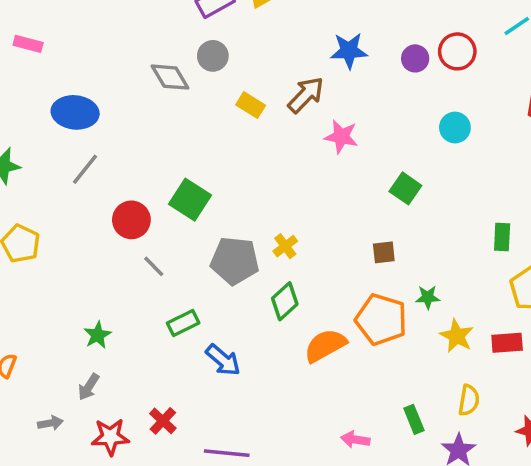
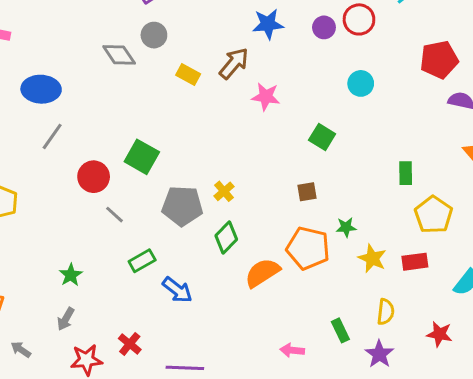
gray arrow: (50, 423) -> (21, 350), moved, turned -132

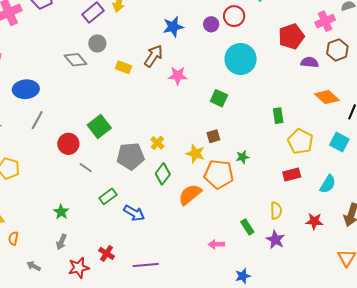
cyan circle: (361, 83) -> (241, 59), size x1.8
green square: (142, 157) -> (99, 126), turned 30
yellow star: (372, 258) -> (195, 153), moved

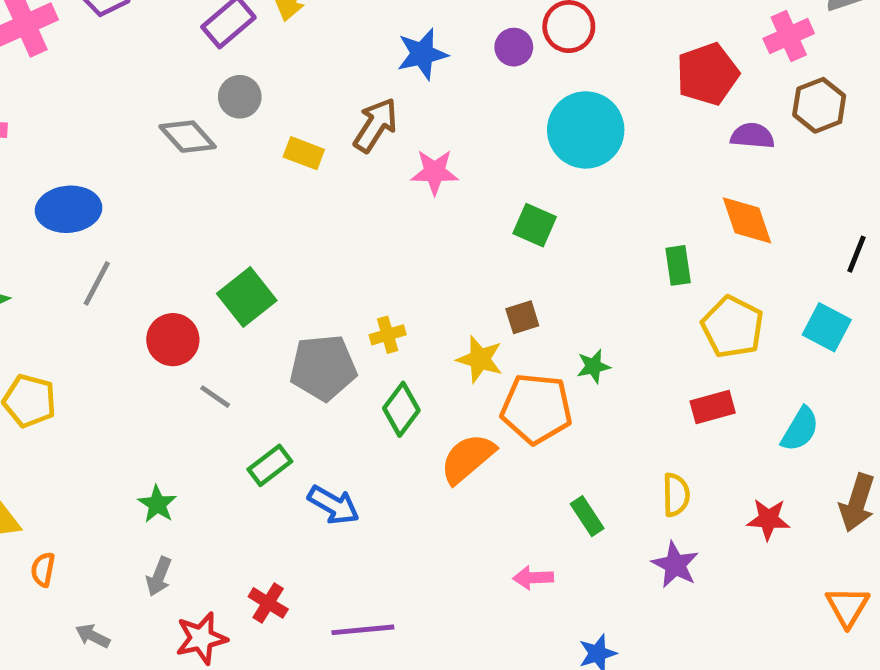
orange diamond: (327, 97) -> (747, 220), moved, turned 30
yellow cross: (157, 143) -> (388, 335), turned 32
green rectangle: (247, 227) -> (587, 516), moved

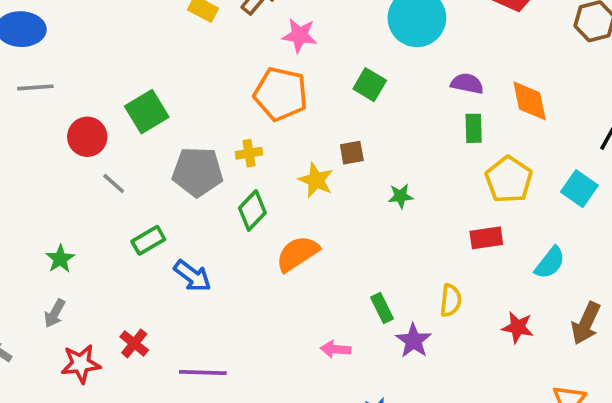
purple semicircle: (752, 136) -> (467, 84), moved
gray line: (97, 283) -> (35, 87), turned 51
orange pentagon: (536, 409) -> (281, 94), moved
purple star: (675, 565) -> (413, 341), moved

